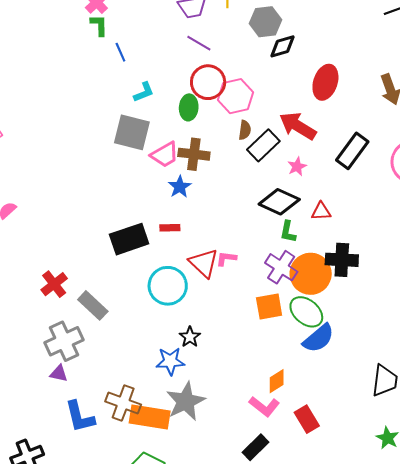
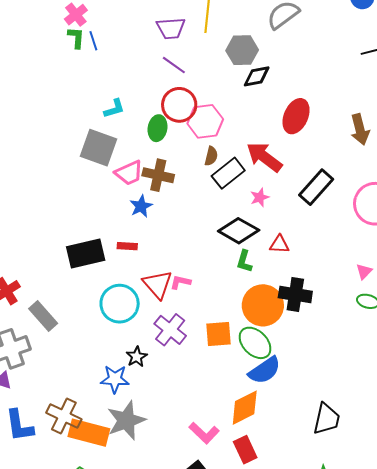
blue line: (120, 52) -> (93, 41), moved
purple cross: (281, 267) -> (170, 330), moved
orange diamond: (277, 381) -> (245, 408), moved, size x1.5

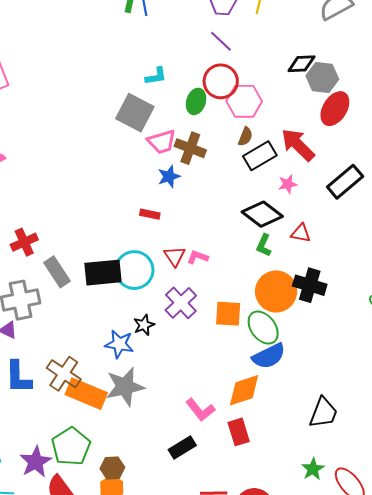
gray hexagon: (242, 50) -> (322, 77), moved
black rectangle: (86, 253) -> (103, 273), moved
red triangle: (157, 284) -> (175, 256), size x0.7

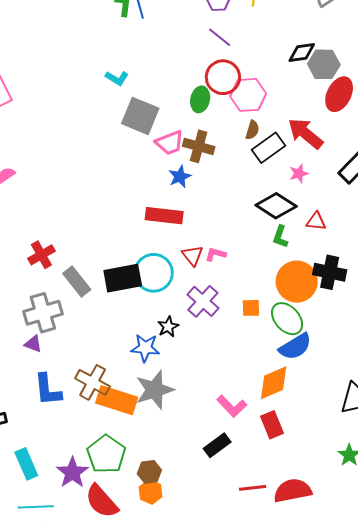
cyan L-shape: (156, 76) -> (117, 78), moved, turned 45
red rectangle: (150, 214) -> (164, 216), size x1.8
orange square: (228, 314) -> (251, 308), size x0.7

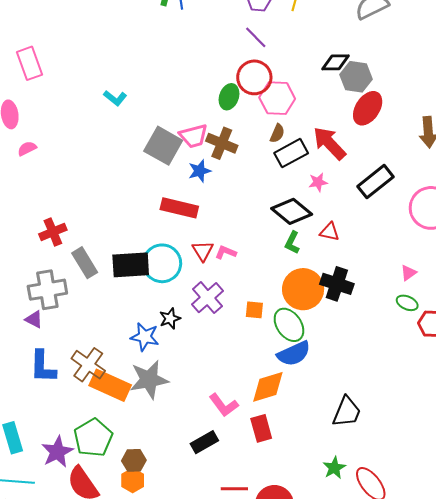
cyan L-shape: (117, 78) -> (115, 98), moved
gray square: (140, 116) -> (163, 146), moved

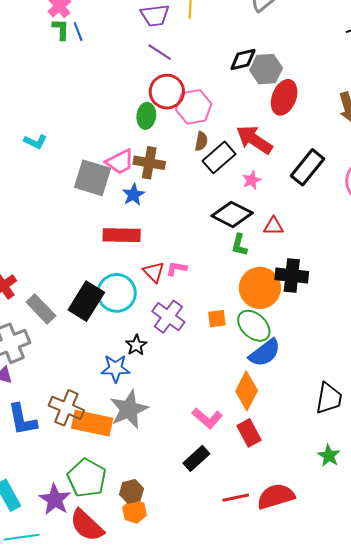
black rectangle: (131, 265) -> (86, 301), turned -42
orange diamond: (268, 387) -> (247, 391), turned -33

